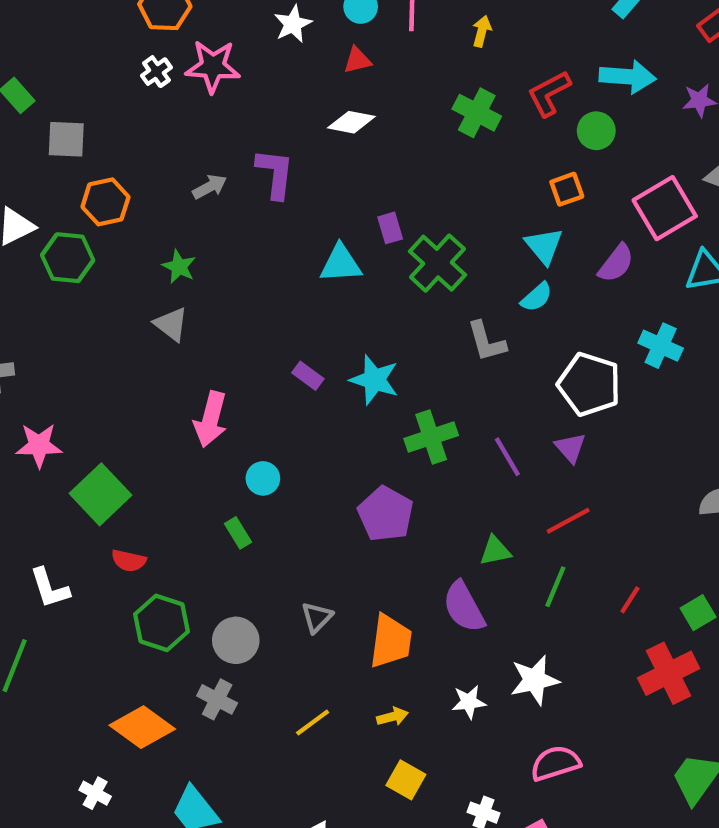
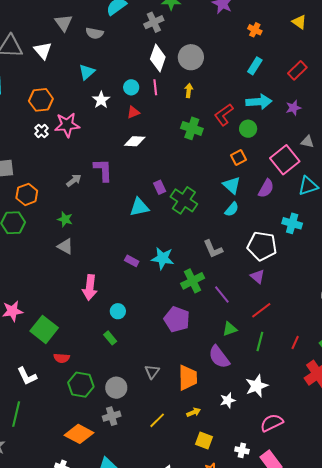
gray L-shape: (486, 341) -> (213, 249), moved
purple line: (507, 457) -> (222, 294), moved
gray cross: (217, 699) -> (112, 416), turned -36

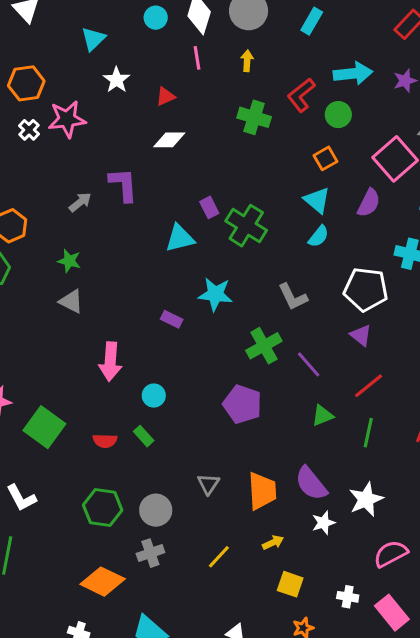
cyan rectangle: (255, 66) -> (312, 21), moved
cyan circle: (131, 87) -> (156, 18), moved
cyan star: (163, 258) -> (215, 294), moved
purple semicircle: (219, 357) -> (311, 483), moved
red semicircle: (62, 358) -> (105, 441), moved

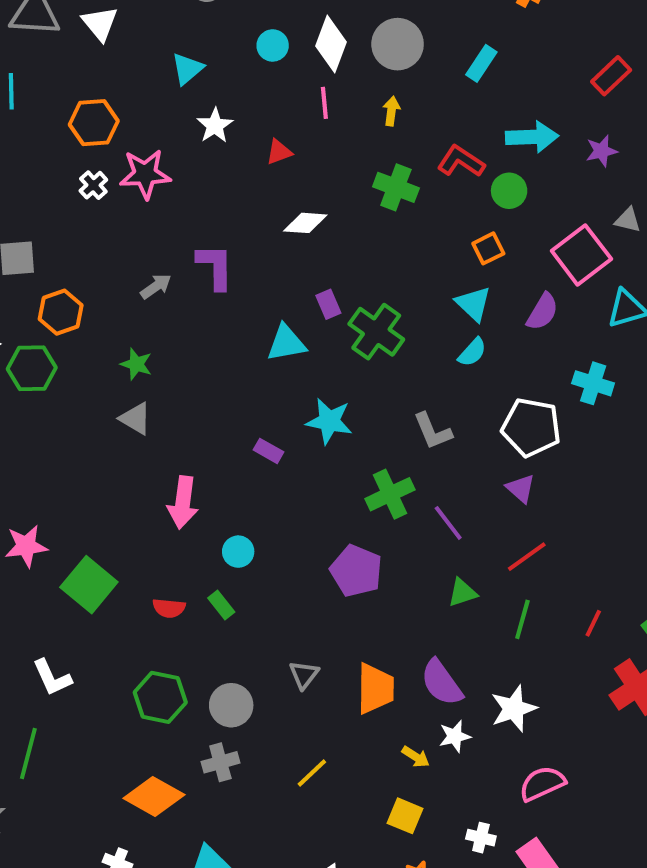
red L-shape: (301, 95) -> (461, 161), turned 68
white diamond: (169, 140) -> (305, 223), moved
yellow arrow: (273, 543) -> (416, 757), moved, turned 54

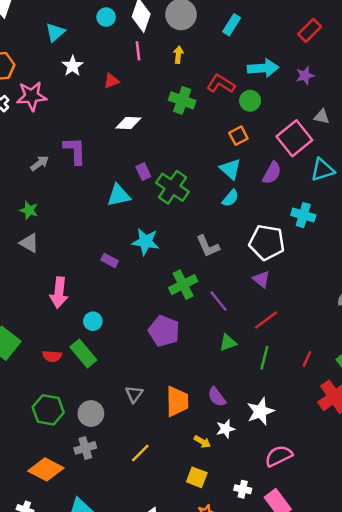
green rectangle: (221, 605) -> (83, 354), size x1.6
purple semicircle: (442, 683) -> (217, 397), size x0.7

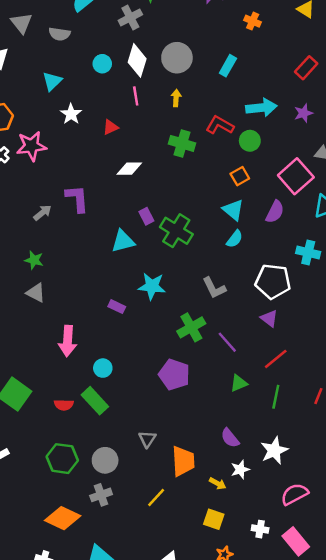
orange trapezoid: (177, 401) -> (183, 461), moved

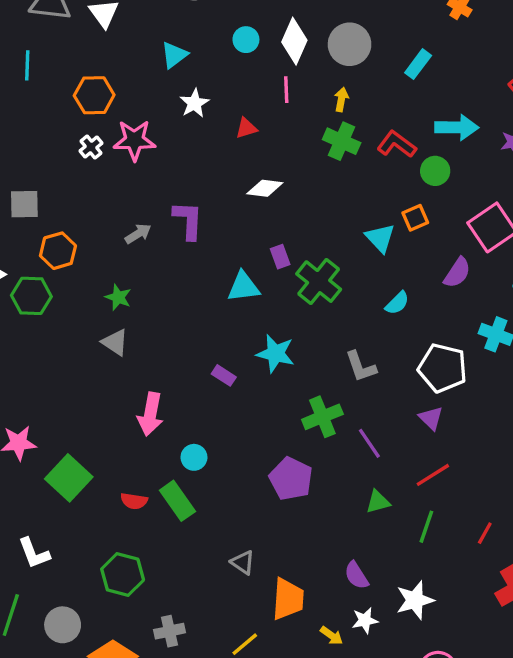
green cross: (182, 143) -> (342, 141), moved
cyan triangle: (233, 210) -> (380, 238), moved
gray triangle: (147, 439) -> (243, 562), turned -36
gray circle: (105, 460) -> (63, 625), moved

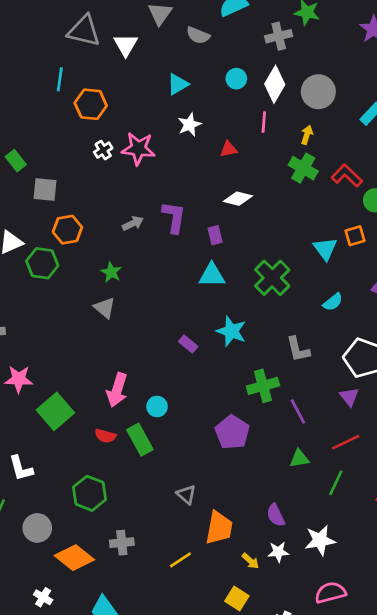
orange hexagon: (94, 95) -> (91, 104), moved
purple rectangle: (280, 257) -> (215, 235), moved
pink arrow: (150, 414) -> (117, 390), moved

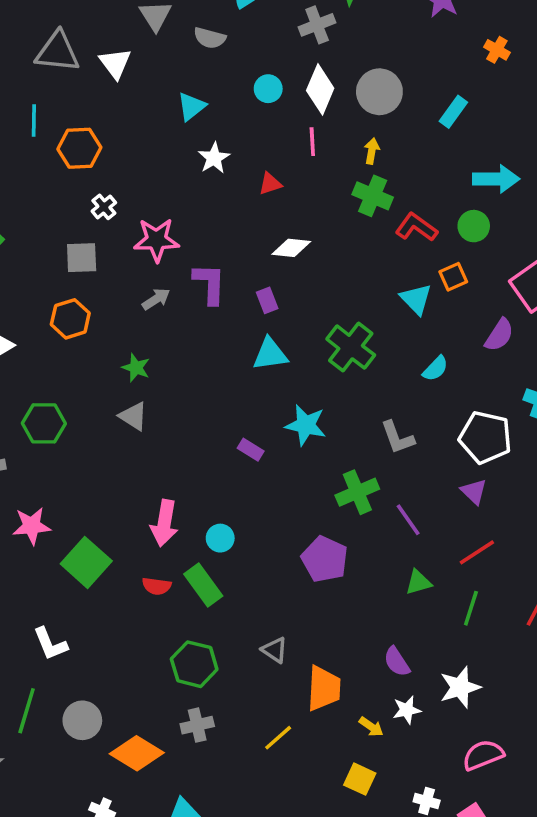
pink star: (138, 149) -> (157, 240), moved
red L-shape: (347, 176) -> (416, 227), moved
gray square: (45, 189) -> (82, 258), moved
green hexagon: (42, 263) -> (44, 423), moved
green hexagon: (90, 493) -> (194, 664), moved

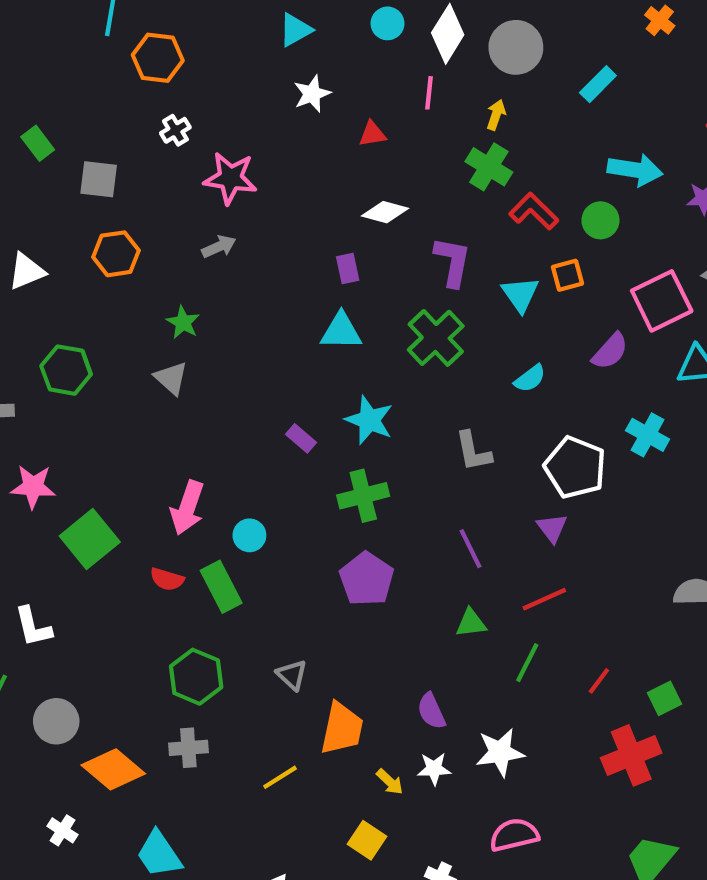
gray square: (82, 258) -> (99, 179), moved
purple L-shape: (209, 284) -> (453, 262), moved
green cross: (357, 492) -> (363, 496), moved

